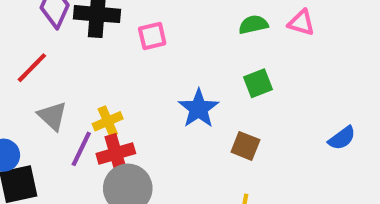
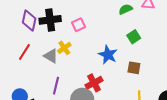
gray triangle: (52, 116) -> (51, 56), moved
yellow cross: (108, 121) -> (64, 48), moved
red cross: (116, 154) -> (94, 83), moved

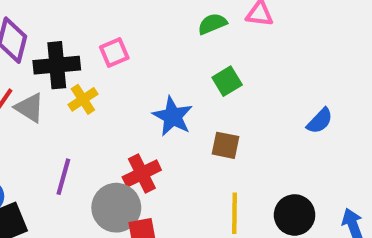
black cross: (50, 20) -> (57, 65), moved
gray triangle: (51, 56) -> (30, 108), moved

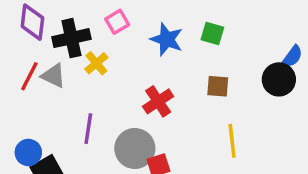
green square: (227, 81) -> (212, 34), turned -35
blue star: (173, 116) -> (167, 39), moved
red cross: (142, 174) -> (158, 101), moved
black circle: (295, 215) -> (279, 79), moved

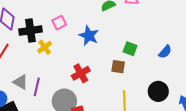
green square: (212, 34) -> (130, 49), moved
gray triangle: (54, 76) -> (20, 82), moved
black circle: (279, 79) -> (158, 91), moved

